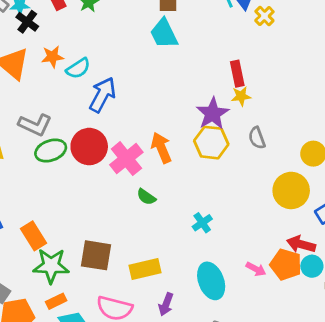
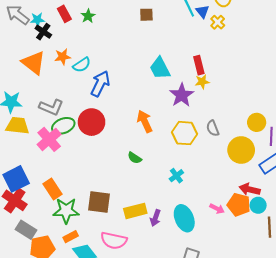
cyan trapezoid: (164, 34) -> (160, 68), moved
gray semicircle: (257, 138) -> (213, 128), moved
yellow hexagon: (211, 143) -> (185, 133), moved
pink cross: (126, 159) -> (49, 139), moved
purple arrow: (166, 304) -> (155, 218), moved

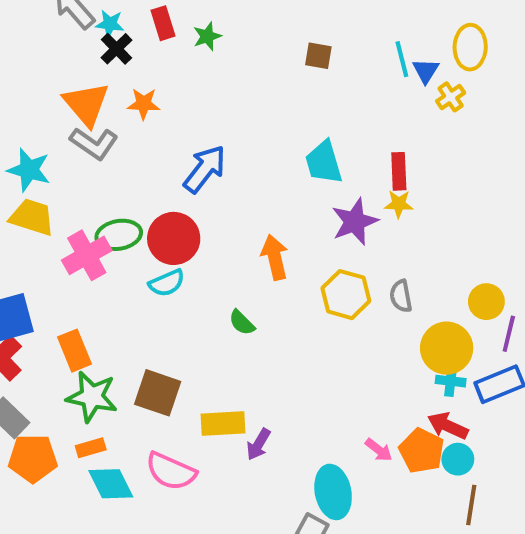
cyan semicircle: (82, 65) -> (167, 283), moved
gray L-shape: (51, 107) -> (94, 143), moved
cyan cross: (176, 176) -> (451, 381), moved, turned 32
cyan ellipse: (184, 218) -> (333, 492), moved

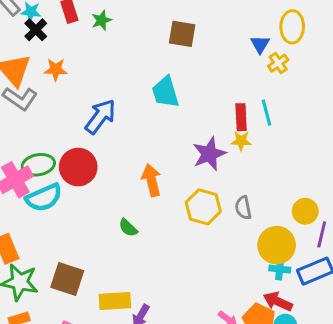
brown square: (318, 56) -> (182, 34), size x1.4
cyan line: (402, 59) -> (266, 113), moved
cyan trapezoid: (324, 162) -> (165, 92), moved
cyan semicircle: (167, 283) -> (44, 198), moved, size x1.4

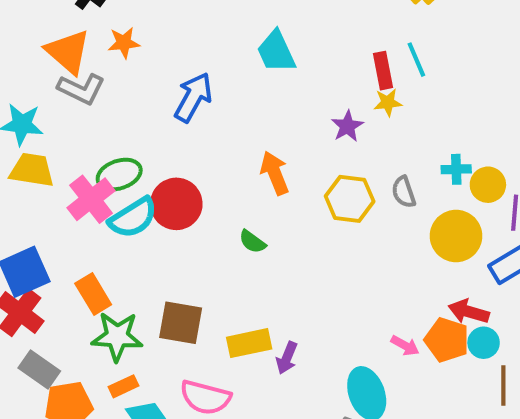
purple star: (209, 154) -> (347, 126), size x0.7
red circle: (78, 167) -> (176, 204), moved
cyan cross: (280, 269) -> (456, 169), moved

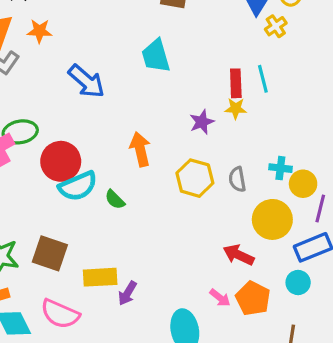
blue arrow: (193, 97) -> (86, 81), turned 93
cyan semicircle: (133, 218) -> (78, 186), moved
red arrow: (469, 312) -> (239, 255), moved
cyan circle: (484, 343) -> (298, 282), moved

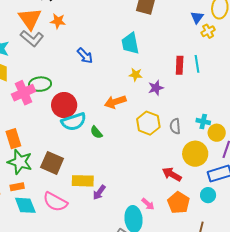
blue arrow: (86, 81) -> (85, 56), size x0.7
yellow star: (236, 108) -> (136, 75), moved
orange arrow: (140, 149) -> (115, 102), turned -100
pink arrow: (220, 298) -> (148, 204), moved

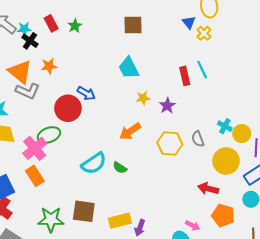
red circle: (64, 105) -> (68, 108), moved
cyan cross: (203, 122) -> (225, 126), turned 32
orange rectangle: (13, 139) -> (35, 176), moved

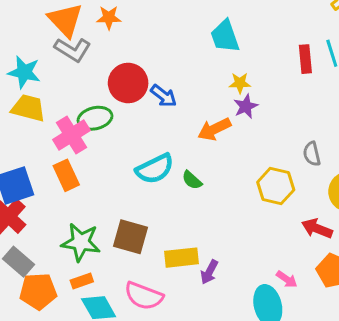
blue arrow: (86, 93) -> (164, 96), moved
purple star: (167, 106) -> (246, 106), moved
yellow hexagon: (170, 143) -> (276, 186), moved

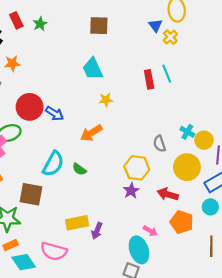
purple star: (246, 106) -> (131, 191), moved
cyan semicircle: (155, 169) -> (53, 164), turned -30
brown square: (131, 237) -> (31, 194), moved

